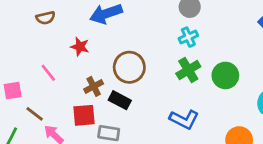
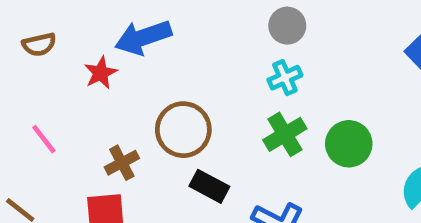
red star: (80, 47) -> (101, 73), moved, turned 30
black rectangle: (120, 100) -> (209, 186), moved

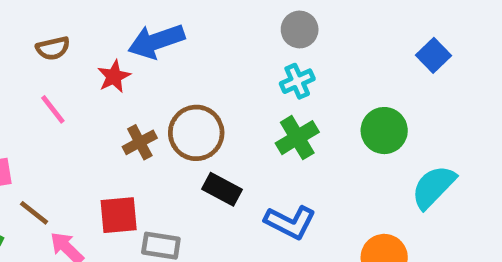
pink line: (44, 139) -> (53, 109), moved
green circle: (349, 144) -> (384, 131), moved
brown cross: (122, 163) -> (140, 142), moved

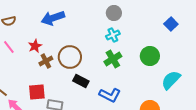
red star: (114, 76) -> (35, 46), moved

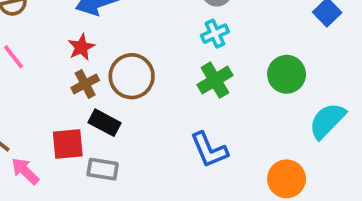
red star: (35, 46) -> (81, 47), moved
black rectangle: (81, 81) -> (105, 123), moved
blue L-shape: (110, 95) -> (209, 150), turned 40

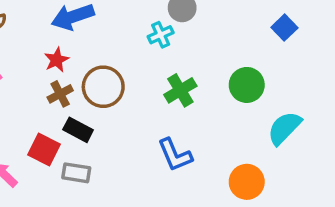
cyan cross: (215, 34) -> (161, 35), moved
red square: (68, 144) -> (44, 150), turned 32

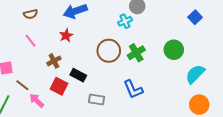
brown circle: (103, 87) -> (109, 51), moved
brown cross: (60, 94) -> (54, 61), moved
gray rectangle: (76, 173) -> (97, 100), moved
orange circle: (247, 182) -> (199, 105), moved

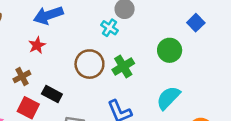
cyan cross: (125, 21) -> (110, 28), turned -32
green circle: (174, 50) -> (170, 50), moved
cyan semicircle: (195, 74) -> (168, 98), moved

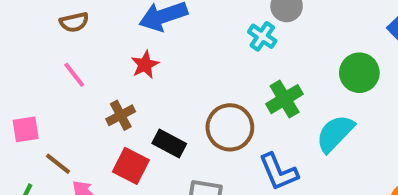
brown circle: (89, 64) -> (230, 127), moved
cyan semicircle: (168, 98) -> (335, 133), moved

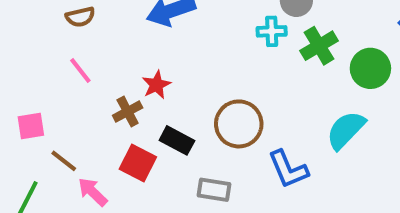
cyan cross: (262, 36) -> (272, 31), turned -36
red star: (145, 65) -> (156, 85), moved
green cross: (285, 99) -> (319, 46), moved

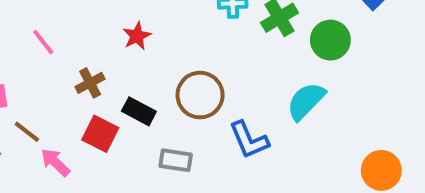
red star: (156, 85) -> (137, 36), moved

